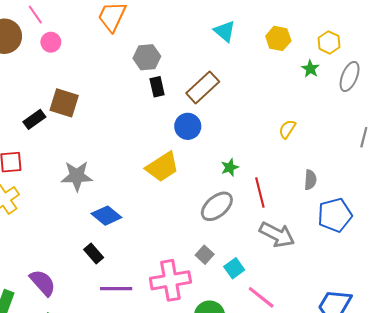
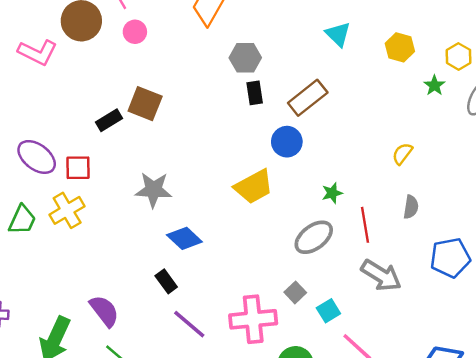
gray semicircle: (310, 180) -> (411, 207), moved
purple line: (116, 289) -> (189, 324), turned 36

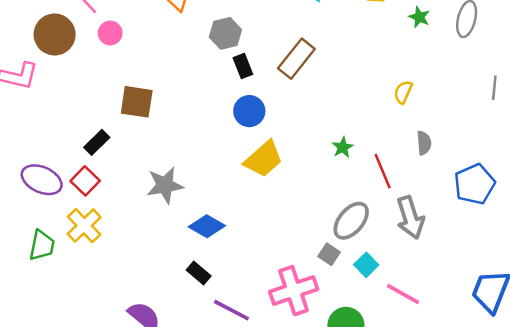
black rectangle: (109, 120) -> (97, 142), moved
blue circle: (287, 142) -> (249, 111), moved
red square: (78, 168) -> (85, 181), turned -32
gray ellipse: (314, 237) -> (351, 221), moved
gray arrow: (381, 275) -> (410, 218), turned 54

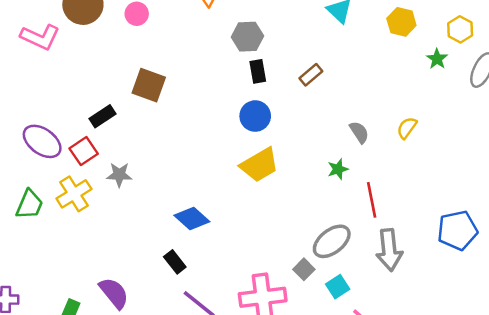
brown rectangle: (296, 59) -> (311, 75), size x0.6
gray semicircle: (424, 143) -> (359, 132), moved, turned -40
gray star: (165, 185) -> (119, 175), moved, size x0.7

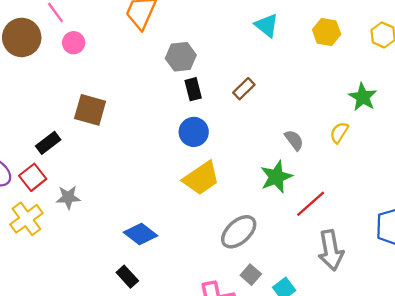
green star: (437, 59) -> (363, 97), moved, size x1.4
green star: (338, 169) -> (276, 177), size x1.6
red line: (372, 200) -> (311, 204), turned 64
gray ellipse: (332, 241) -> (239, 232), moved

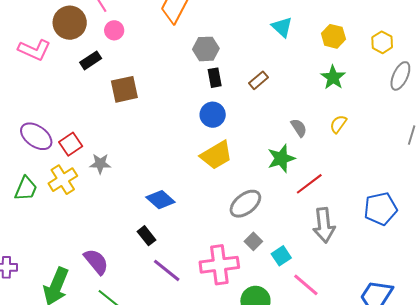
green star: (363, 97) -> (333, 77), moved
brown square: (90, 110) -> (124, 89), turned -32
black rectangle: (48, 143) -> (91, 60), moved

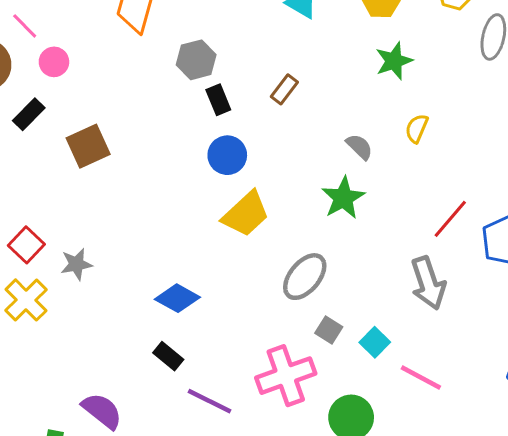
green star: (333, 77) -> (394, 61), turned 30
red line: (309, 184) -> (450, 219), moved

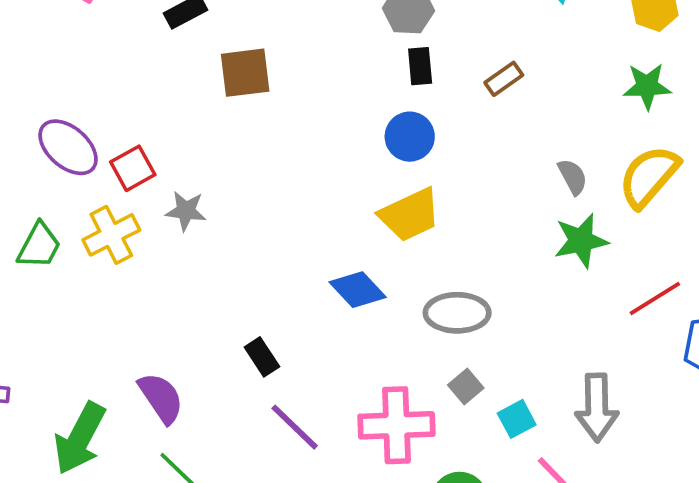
yellow semicircle: (417, 128) -> (649, 176), size x1.8
green star: (343, 198) -> (581, 241), moved
gray ellipse: (305, 277) -> (457, 313), turned 33
gray arrow: (428, 283) -> (597, 408), moved
blue diamond: (177, 298) -> (358, 290), moved

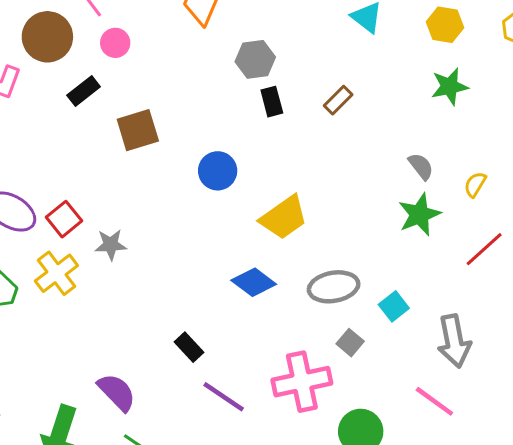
blue circle: (410, 137) -> (218, 171), moved
yellow semicircle: (649, 176) -> (475, 184), moved, size x0.5
gray semicircle: (573, 177) -> (421, 166), moved
cyan square: (517, 419) -> (394, 306), moved

